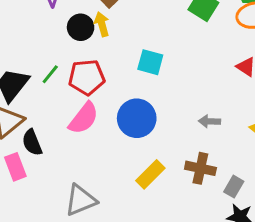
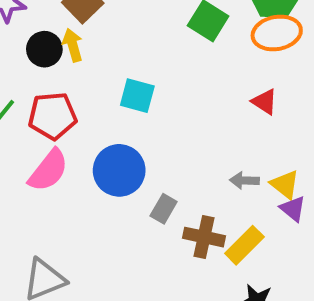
gray arrow: (209, 121) -> (244, 180), moved
yellow rectangle: (150, 174) -> (244, 245), moved
gray rectangle: (234, 187) -> (164, 209), moved

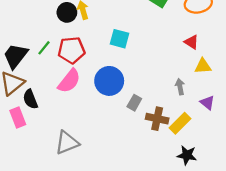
gray arrow: (244, 180) -> (180, 87), turned 77
yellow triangle: (285, 185) -> (203, 66), moved, turned -42

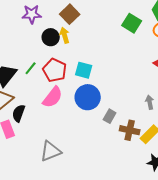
cyan square: (119, 39) -> (84, 70), moved
red pentagon: (71, 50) -> (55, 70), turned 30
black semicircle: (30, 99) -> (19, 113), turned 42

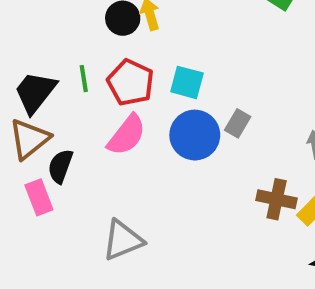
green line: (31, 68) -> (84, 79), turned -48
gray rectangle: (110, 116) -> (238, 123), moved

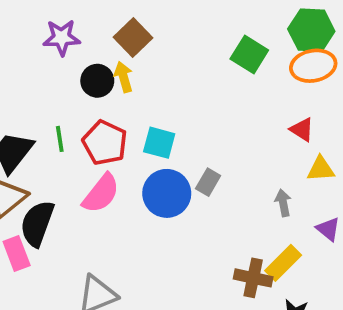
black semicircle: (60, 166) -> (37, 223), size x1.4
brown cross: (277, 199) -> (253, 278), moved

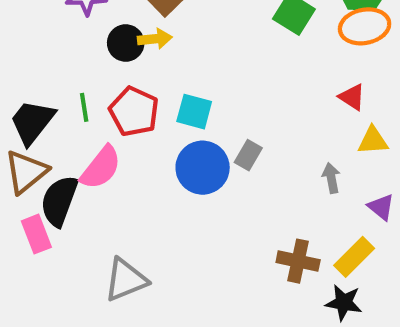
yellow arrow: (124, 77) -> (155, 39), turned 100
pink semicircle: (101, 193) -> (101, 168), moved
yellow rectangle: (283, 263) -> (354, 257), moved

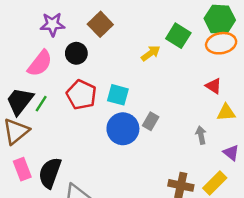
yellow arrow: (155, 39) -> (151, 53), moved, turned -30
green line: (84, 107) -> (41, 104), moved, turned 42
pink semicircle: (101, 168) -> (40, 63), moved
black semicircle: (59, 201) -> (50, 173), moved

